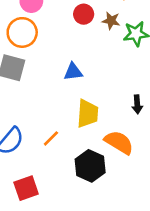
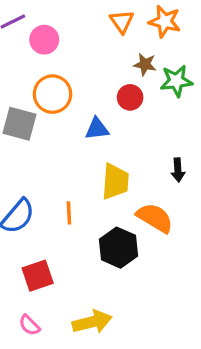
red circle: (84, 14) -> (130, 97), moved
orange circle: (22, 32) -> (52, 94), moved
orange line: (51, 138) -> (69, 213), turned -48

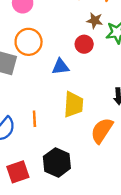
orange line: (69, 213) -> (34, 119), moved
orange semicircle: (155, 218) -> (102, 131), turned -88
black hexagon: (119, 248) -> (57, 162), moved

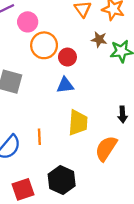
orange circle: (29, 42) -> (44, 45), moved
red circle: (84, 44) -> (67, 57), moved

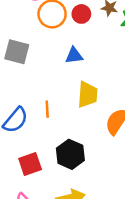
red circle: (67, 57) -> (81, 14), moved

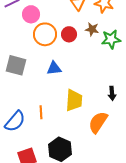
blue triangle: (74, 55) -> (54, 68), moved

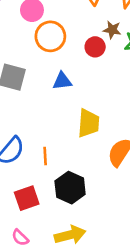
red circle: (69, 34) -> (95, 47), moved
orange line: (41, 112) -> (45, 156), moved

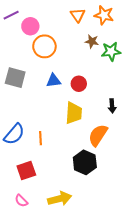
red circle: (95, 47) -> (79, 84), moved
black hexagon: (70, 188) -> (85, 162), moved

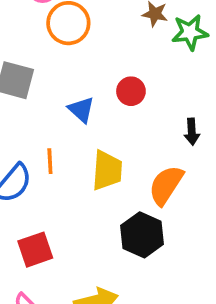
blue triangle: (54, 81) -> (81, 110), moved, turned 49
yellow trapezoid: (74, 113) -> (107, 170), moved
orange line: (40, 138) -> (50, 161), moved

